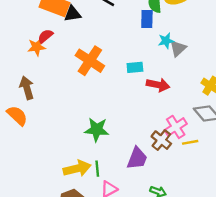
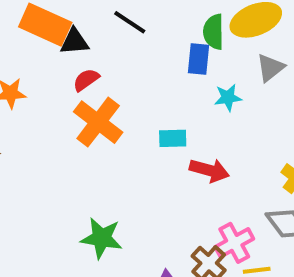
red semicircle: (45, 36) -> (86, 80), moved
gray triangle: (178, 48) -> (270, 68), moved

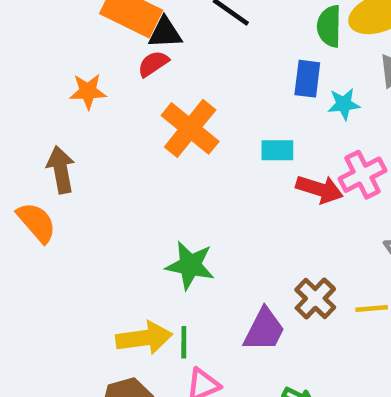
blue rectangle: (198, 59) -> (307, 79), moved
red semicircle: (86, 80) -> (153, 64), moved
pink cross: (234, 243) -> (363, 175), moved

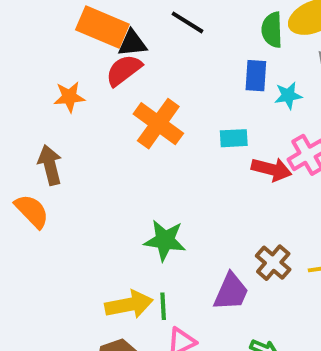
red semicircle: (153, 64) -> (124, 70), size x1.4

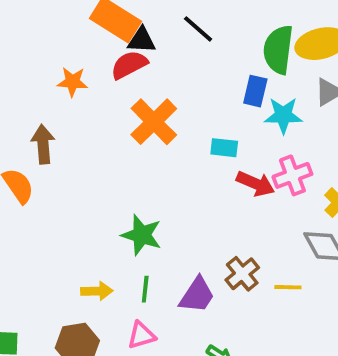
green semicircle: (272, 30) -> (278, 50), size x1.4
cyan star: (288, 96) -> (283, 115), size x1.4
yellow arrow: (129, 304) -> (97, 291), size x0.7
green line: (163, 306) -> (145, 289), moved

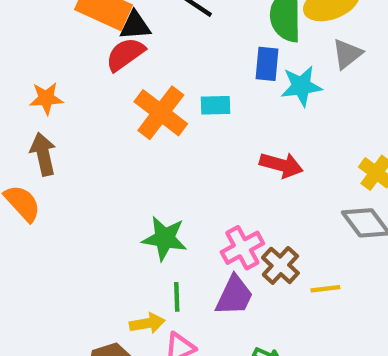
orange star: (73, 82) -> (46, 98), moved
cyan rectangle: (224, 148) -> (216, 105), moved
pink cross: (292, 175) -> (242, 248), moved
yellow line: (288, 287) -> (325, 289), moved
yellow arrow: (97, 291) -> (147, 323), moved

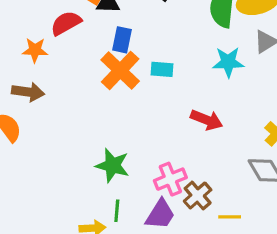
red semicircle: (125, 54) -> (66, 23), moved
blue rectangle: (267, 64) -> (122, 40), moved
brown arrow: (43, 154) -> (28, 92), turned 104

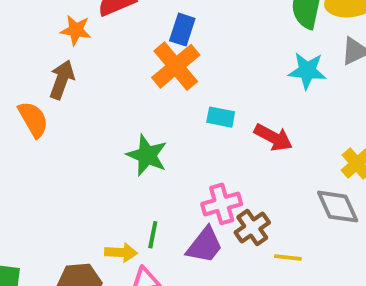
cyan rectangle: (162, 69) -> (221, 117), moved
brown arrow: (28, 92) -> (62, 80), turned -84
green star: (113, 165) -> (147, 155), moved

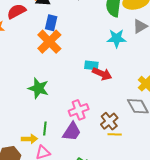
cyan rectangle: (221, 117) -> (91, 65), moved
brown cross: (252, 227) -> (109, 121), moved

